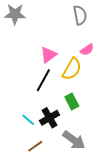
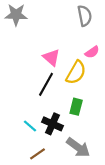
pink triangle: (48, 55) -> (51, 57), turned -42
green rectangle: (72, 101) -> (76, 107), turned 42
black cross: (49, 118) -> (52, 124), turned -36

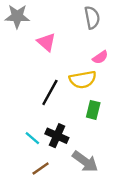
pink triangle: (51, 57) -> (46, 42), moved
yellow semicircle: (76, 72) -> (83, 80), turned 50
green rectangle: (76, 107) -> (93, 110), moved

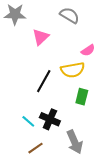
gray semicircle: (92, 18) -> (70, 15), moved, turned -48
pink triangle: (46, 42) -> (41, 37), turned 36
gray arrow: (85, 161) -> (75, 142), turned 30

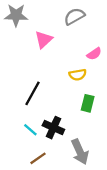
gray semicircle: (70, 15) -> (74, 16), turned -60
yellow semicircle: (73, 70) -> (78, 75), size x0.7
black line: (44, 81) -> (33, 93), moved

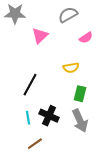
pink semicircle: (94, 54) -> (86, 38), moved
cyan line: (30, 130) -> (28, 118), turned 40
gray arrow: (80, 152) -> (80, 121), moved

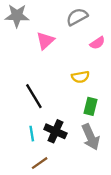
black line: (30, 85) -> (34, 96), turned -60

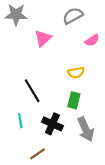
green rectangle: (91, 106) -> (74, 100), moved
cyan line: (32, 134) -> (20, 121), moved

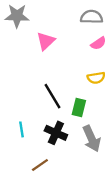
gray semicircle: (73, 16) -> (92, 17), moved, turned 30
yellow semicircle: (76, 72) -> (96, 78), moved
black line: (32, 91) -> (53, 96), moved

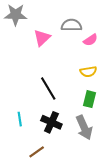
gray semicircle: (92, 17) -> (72, 25), moved
green rectangle: (79, 108) -> (89, 99), moved

